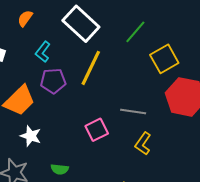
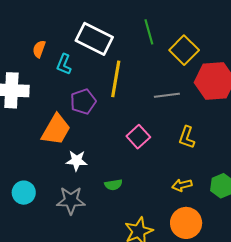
green line: (135, 32) -> (149, 32), turned -40
cyan L-shape: (43, 52) -> (64, 64), moved
gray line: (133, 112) -> (167, 95), moved

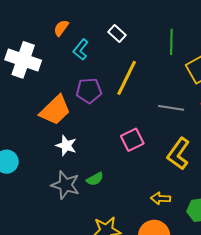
white rectangle: (94, 39) -> (117, 34), size x0.5
yellow L-shape: (187, 137) -> (178, 154), size x1.4
green semicircle: (113, 185) -> (95, 179), turned -36
gray star: (71, 200) -> (65, 185), moved

